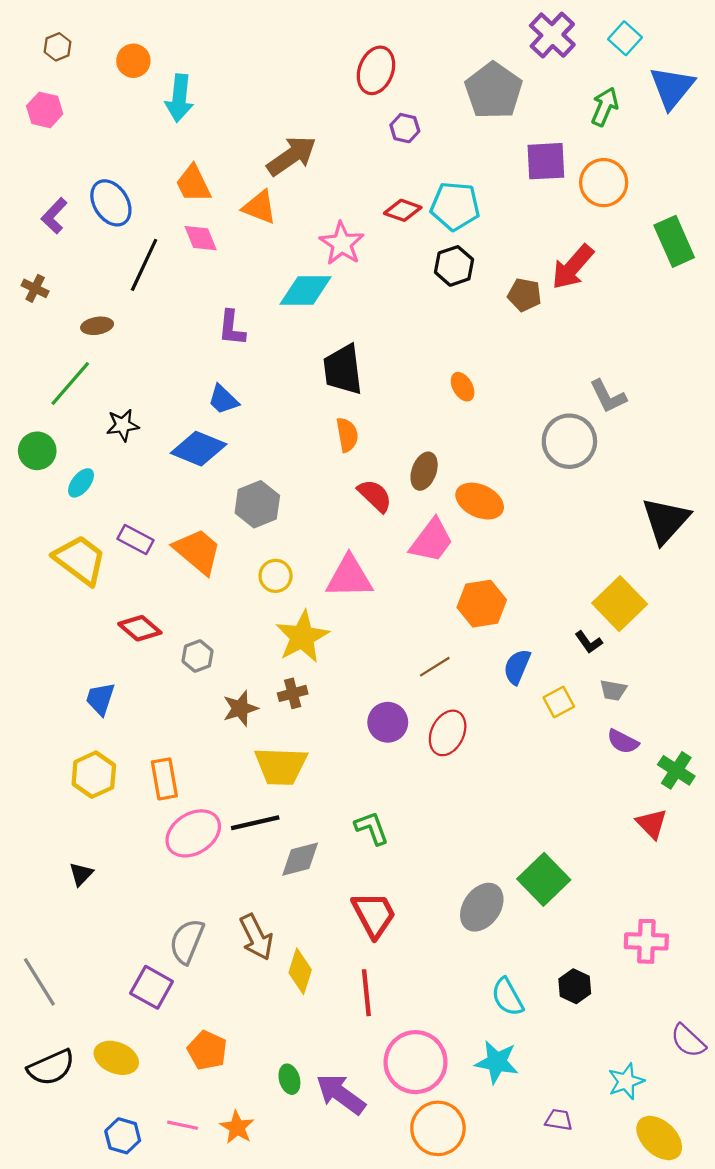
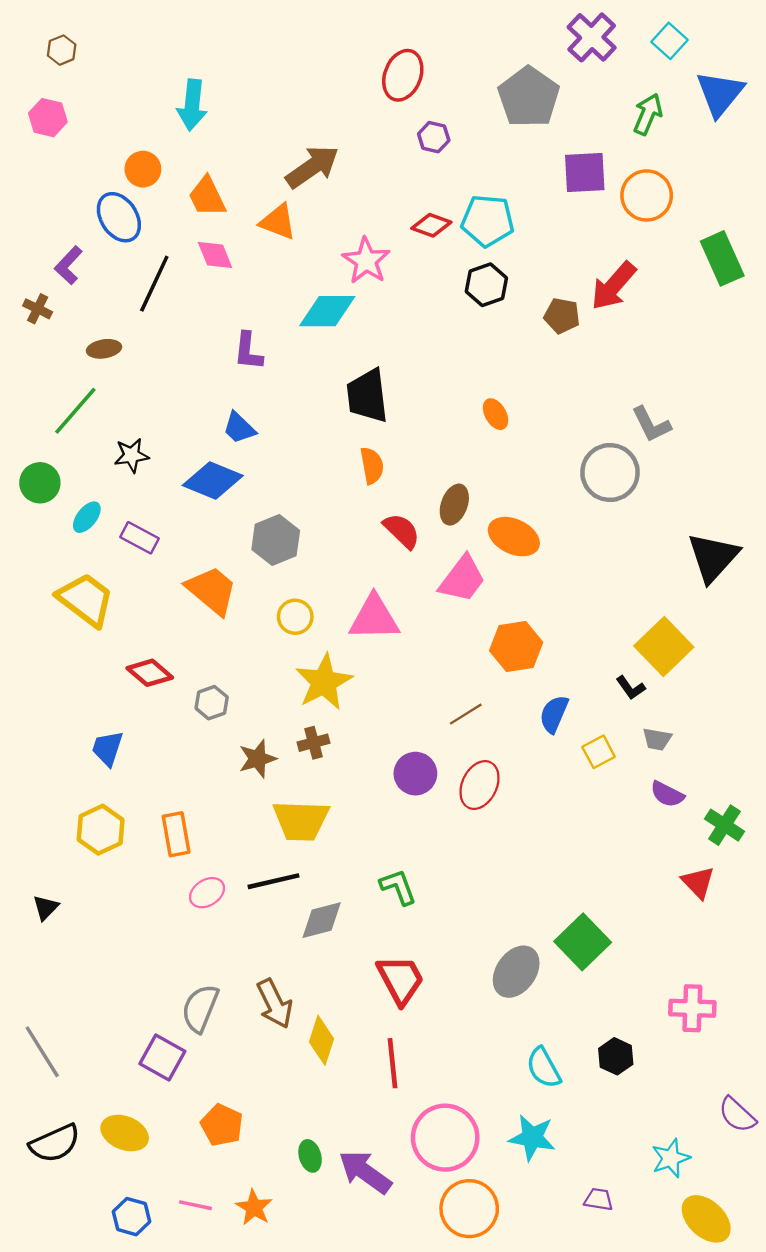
orange circle: (133, 61) -> (143, 169), moved
purple L-shape: (54, 216) -> (69, 265), moved
purple rectangle: (136, 540) -> (139, 538), moved
pink ellipse: (193, 833) -> (207, 893), size x0.6
black triangle: (81, 874) -> (46, 908), moved

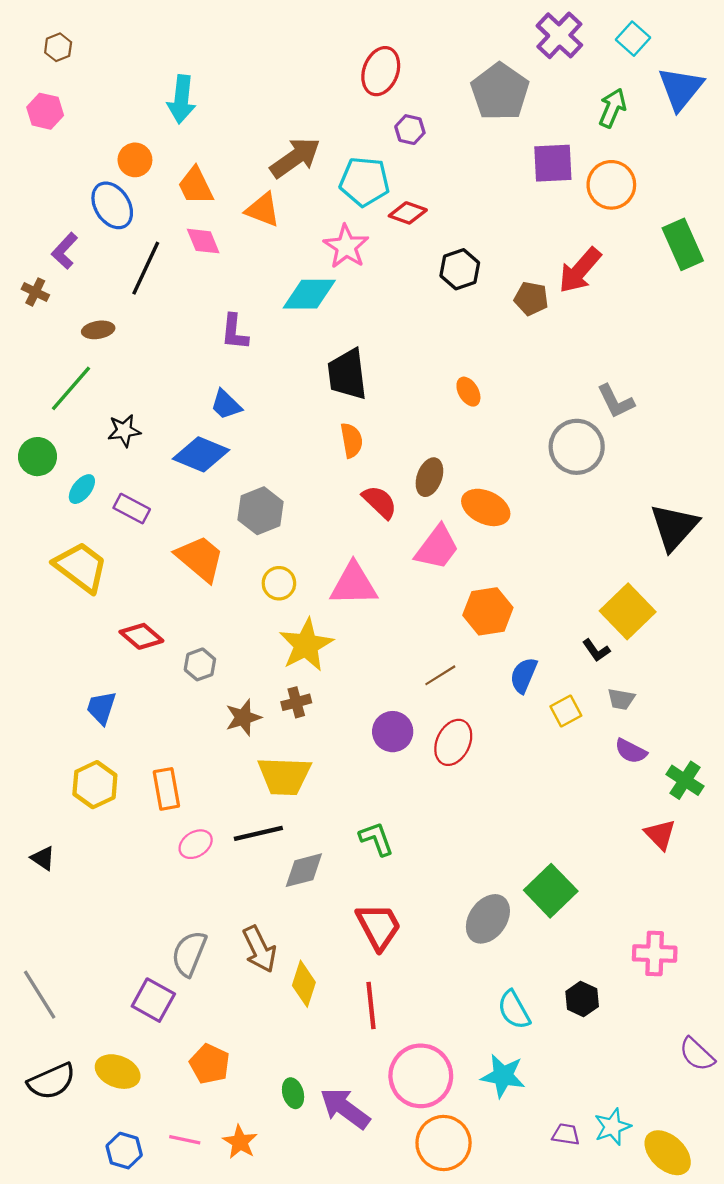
cyan pentagon: (488, 221) -> (364, 182), moved
black triangle: (46, 908) -> (43, 858), turned -40
cyan star: (671, 1158) -> (612, 1127), moved

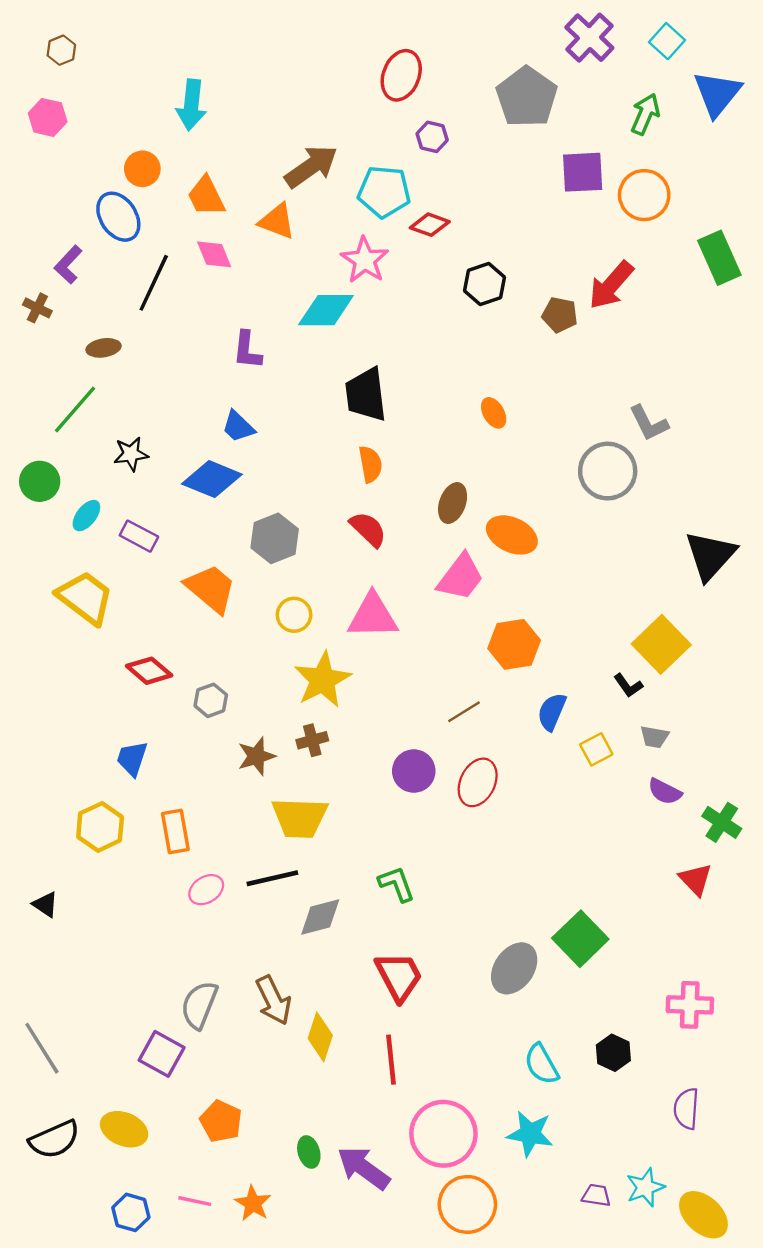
red semicircle: (380, 502) -> (368, 529), moved
blue trapezoid: (101, 708) -> (132, 758), moved
purple semicircle: (697, 1054) -> (686, 1109), moved, turned 51

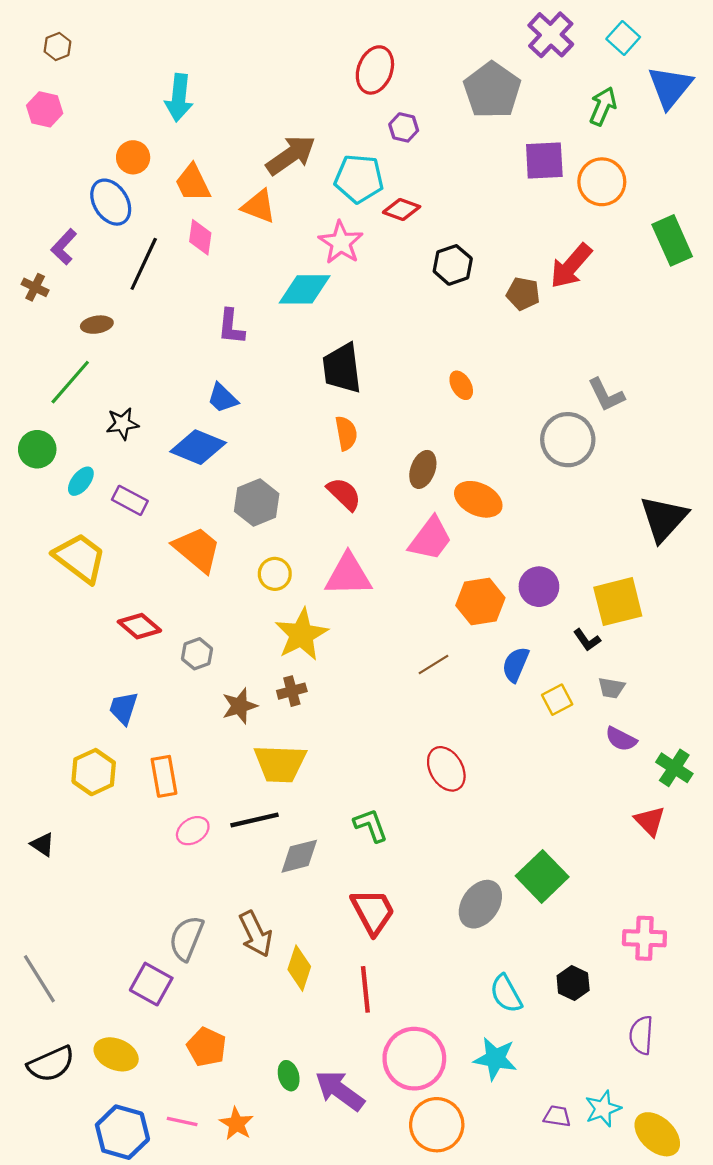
pink diamond: (214, 254) -> (200, 237), turned 30
yellow square: (661, 644) -> (618, 602), turned 30
purple circle: (414, 771) -> (539, 587), moved
red ellipse: (478, 782) -> (446, 769), moved, turned -57
blue hexagon: (131, 1212) -> (122, 1132), size x1.5

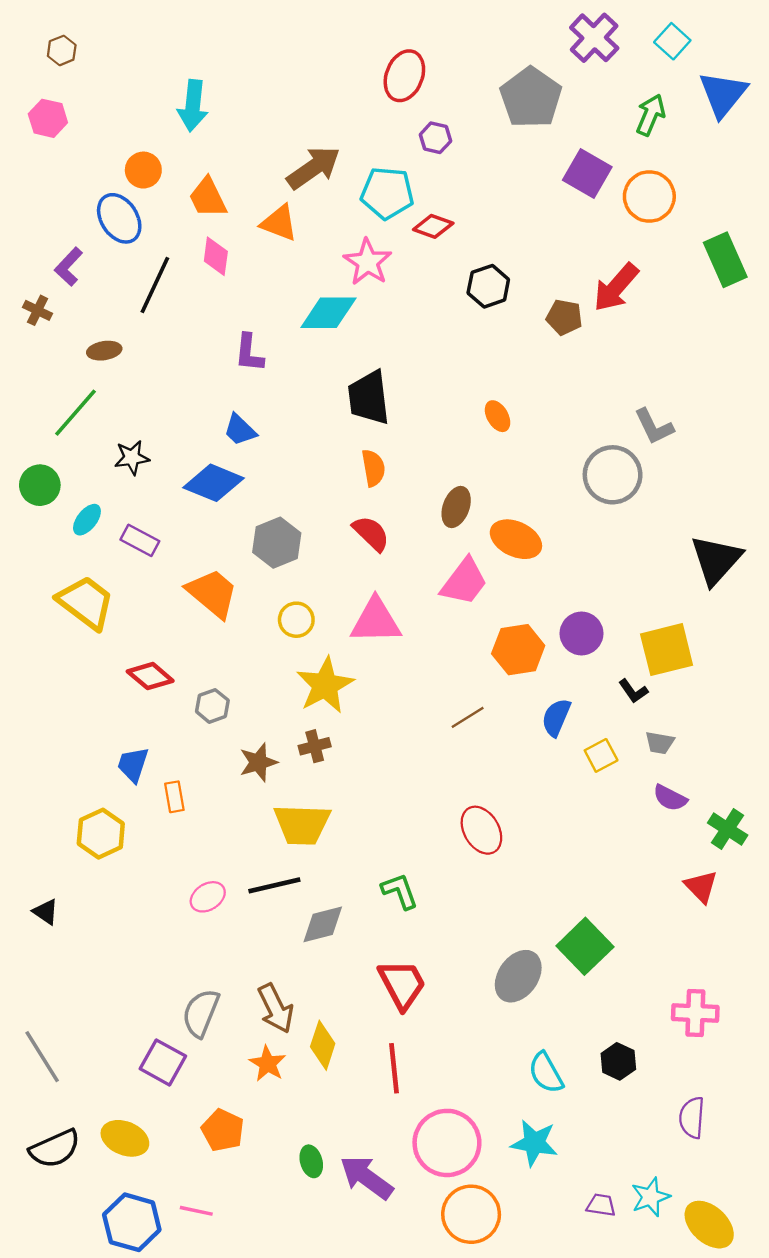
purple square: (544, 161) -> (587, 173), turned 33
orange rectangle: (164, 776) -> (174, 797), moved, size x0.7
orange star: (236, 1124) -> (268, 1064), moved

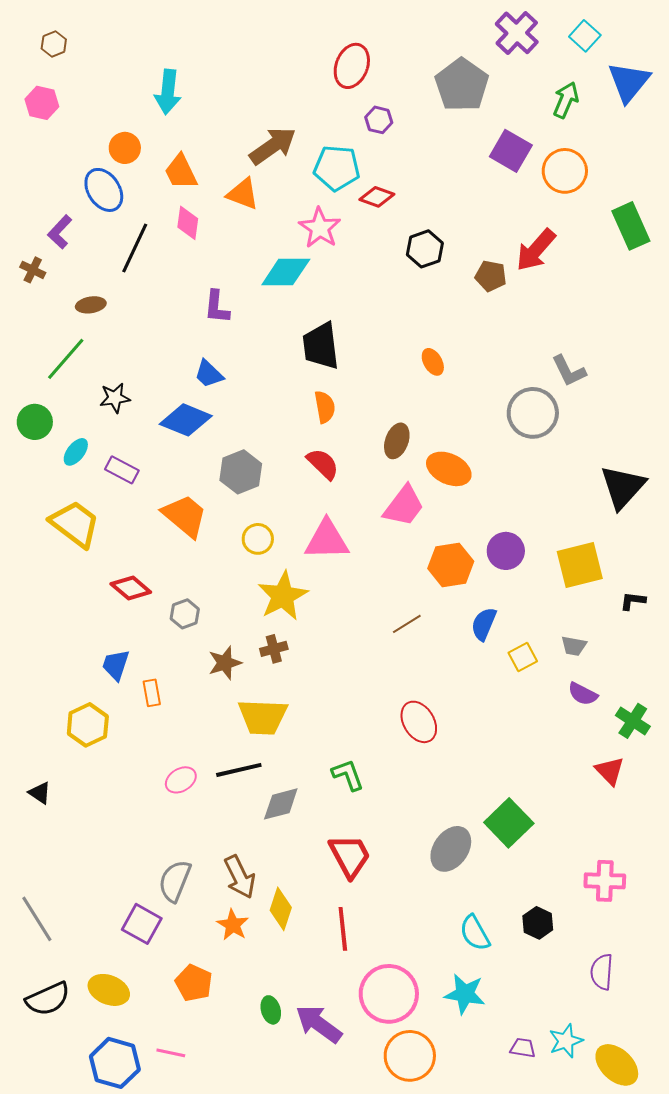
black L-shape: (633, 691) -> (633, 601), moved, turned 132

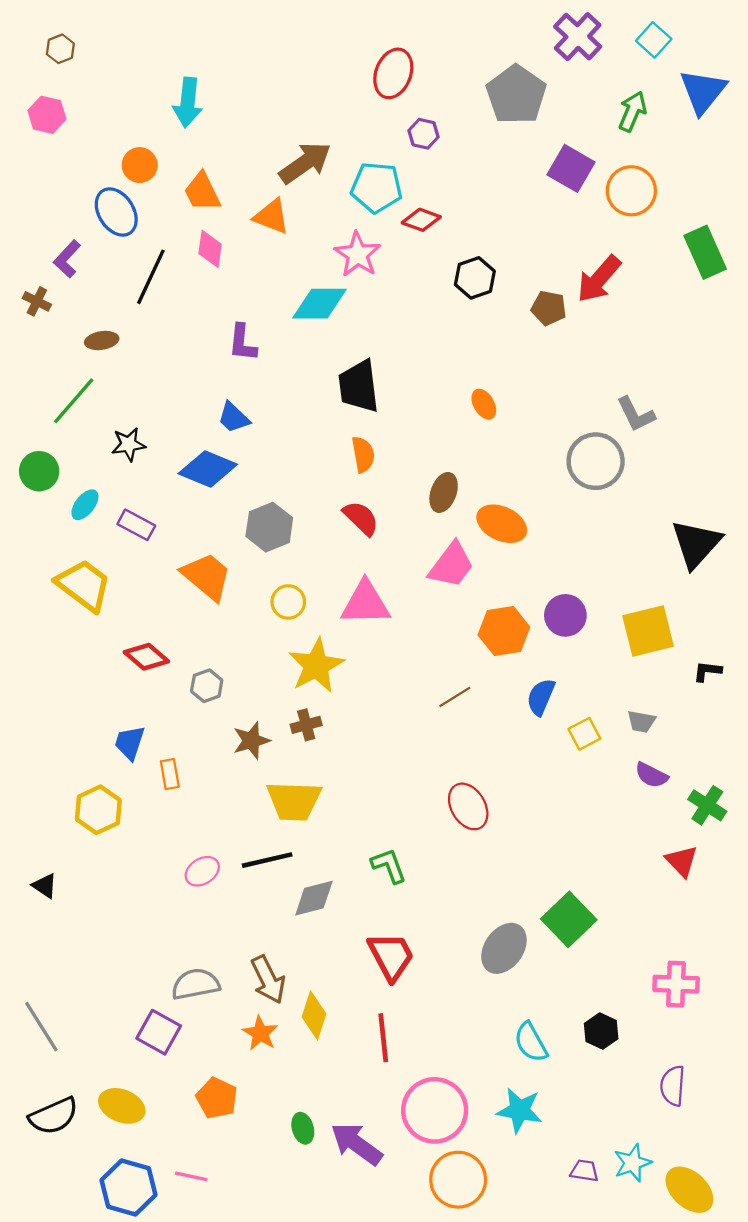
gray semicircle: (175, 881) -> (196, 984), turned 57

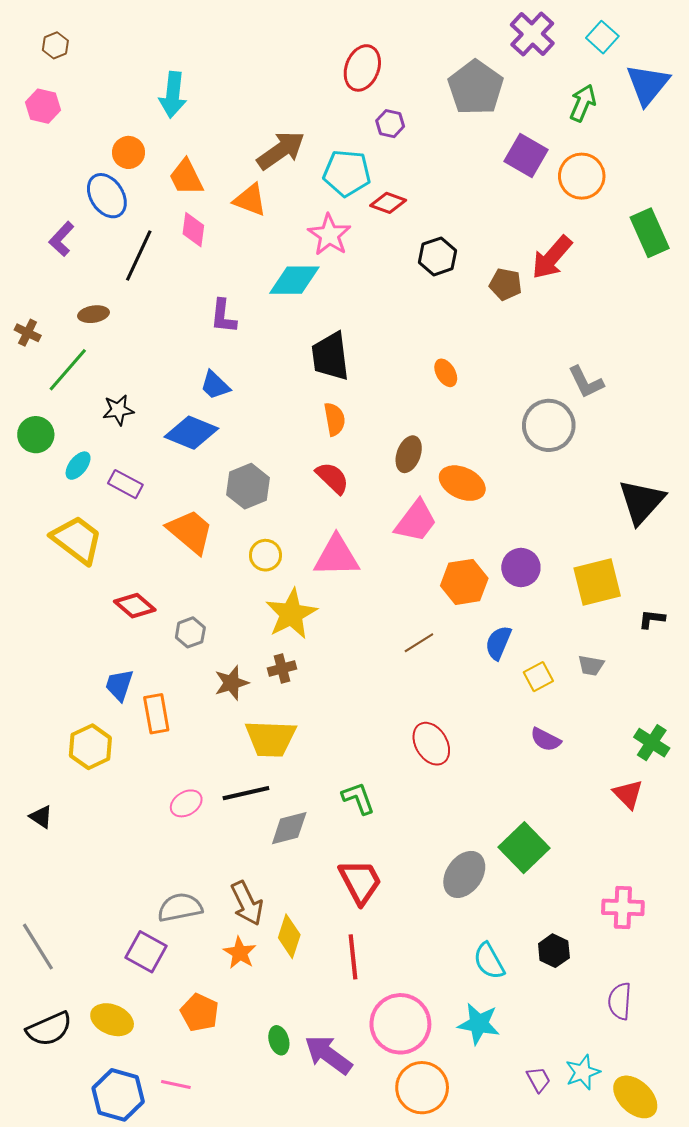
brown cross: (37, 301) -> (28, 333), moved
orange rectangle: (170, 774) -> (156, 714), size x1.4
purple semicircle: (651, 775) -> (546, 740), moved
purple trapezoid: (584, 1171) -> (538, 1079), turned 52

